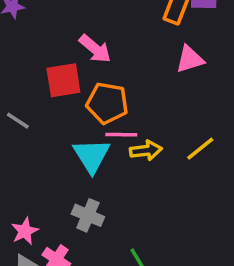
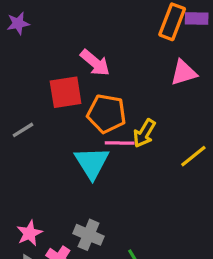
gray line: (18, 121) -> (23, 130), turned -65
yellow arrow: (146, 150) -> (144, 133), moved, turned 128
gray cross: (88, 215) -> (89, 235), moved

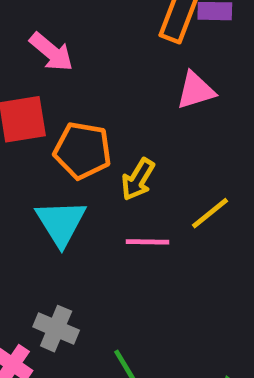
pink arrow: (95, 63) -> (51, 52), moved
pink line: (120, 143) -> (147, 242), moved

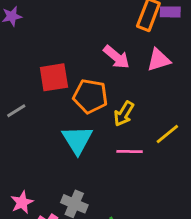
pink arrow: (51, 52) -> (116, 57), moved

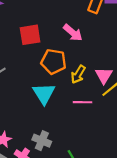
pink triangle: (159, 60) -> (104, 75), moved, turned -42
red square: (54, 77) -> (30, 35), moved

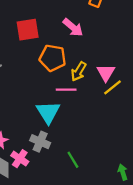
cyan triangle: (44, 94) -> (48, 112), moved
pink line: (82, 102) -> (66, 90), moved

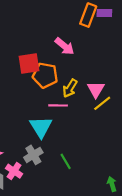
red square: (28, 30) -> (29, 63), moved
gray cross: (40, 142) -> (33, 155), turned 36
green line: (73, 160) -> (66, 161), moved

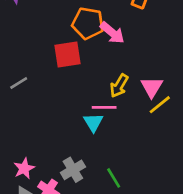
orange pentagon: (45, 75) -> (88, 23), moved
cyan triangle: (41, 127) -> (93, 122), moved, size x0.7

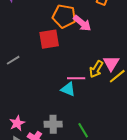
yellow arrow: (119, 86) -> (96, 69), moved
cyan triangle: (93, 122) -> (68, 89), turned -35
gray cross: (73, 170) -> (53, 124), turned 30

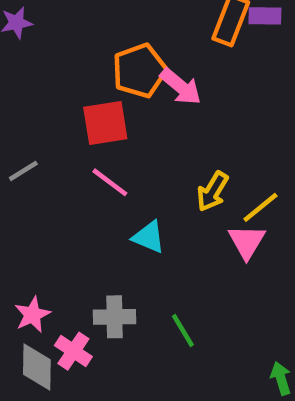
orange pentagon: (64, 16) -> (140, 71), turned -30
pink triangle: (111, 63) -> (247, 242), moved
pink line: (76, 78) -> (110, 182), moved, turned 36

